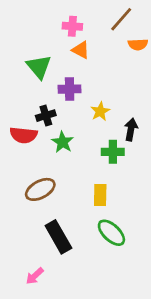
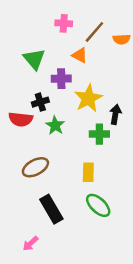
brown line: (121, 19) -> (94, 32), moved
orange triangle: (81, 50) -> (80, 55), moved
yellow star: (100, 111) -> (88, 98), size x1.6

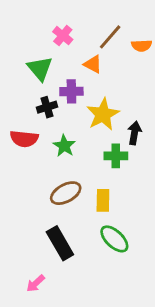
pink cross: (64, 23) -> (63, 36), moved, turned 35
black cross: (40, 102) -> (47, 107), moved
brown ellipse: (35, 167) -> (66, 193), moved

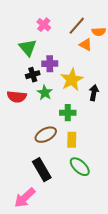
orange triangle: (93, 64) -> (86, 45), moved
green star: (64, 146) -> (45, 93), moved
green cross: (116, 156) -> (68, 113), moved
pink arrow: (36, 283) -> (25, 198), size x1.6

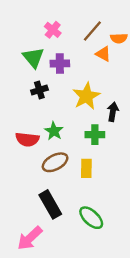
purple cross: (50, 64) -> (60, 64), moved
green star: (45, 93) -> (54, 131), moved
red semicircle: (17, 97) -> (27, 139), moved
green cross: (68, 113) -> (95, 135), moved
green ellipse: (80, 167) -> (91, 218), moved

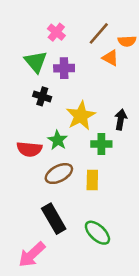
black cross: (39, 90) -> (42, 96), turned 35
yellow star: (86, 96) -> (81, 116), moved

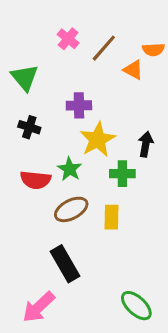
brown line: (99, 33) -> (104, 48), moved
green triangle: (36, 62) -> (25, 78), moved
purple cross: (64, 68) -> (79, 105), moved
black cross: (42, 96) -> (29, 127), moved
green ellipse: (97, 233) -> (136, 306), moved

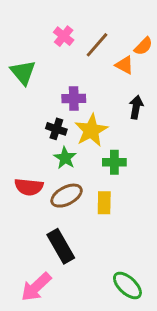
orange semicircle: (153, 50) -> (143, 46), turned -42
black cross: (29, 127) -> (56, 129), moved
black arrow: (146, 144) -> (136, 107), moved
red semicircle: (36, 180) -> (29, 187), moved

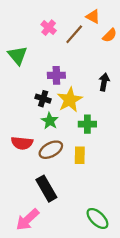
orange triangle: (125, 65) -> (93, 17), moved

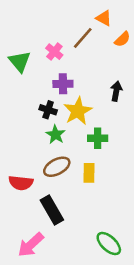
pink cross: (49, 28) -> (54, 52), moved
red semicircle: (22, 143) -> (21, 183), moved

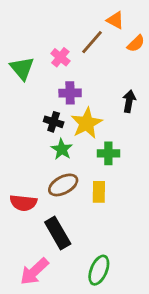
green ellipse: (109, 244) -> (99, 270), moved, turned 70

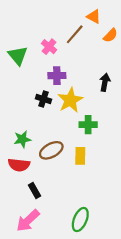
green star: (62, 149) -> (22, 139), moved, turned 30
black rectangle: (58, 233) -> (35, 190), moved, size x0.6

